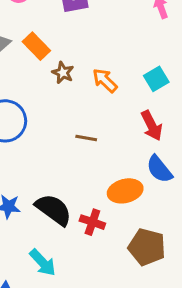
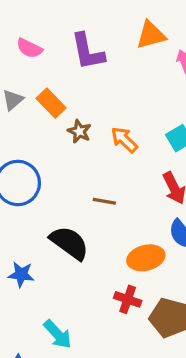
black semicircle: (54, 210) -> (69, 243), moved
red cross: (92, 222) -> (128, 299), moved

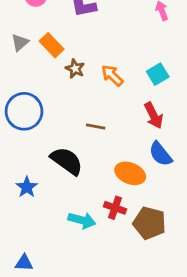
orange ellipse: (146, 258) -> (130, 173), turned 36
blue star: (21, 274) -> (27, 187), turned 30
cyan arrow: (58, 334) -> (82, 220), moved, turned -32

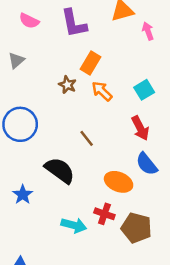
orange rectangle: (52, 45) -> (90, 63), moved, turned 75
brown line: (96, 126) -> (87, 138), turned 42

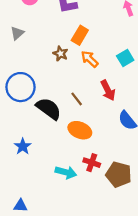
red arrow: (140, 128) -> (108, 90), moved
black semicircle: (60, 170) -> (49, 109), moved
orange ellipse: (119, 182) -> (80, 130), moved

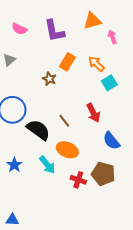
orange arrow: (90, 59) -> (96, 64), moved
cyan arrow: (66, 172) -> (47, 165), moved, turned 36
brown pentagon: (119, 174) -> (103, 174), moved

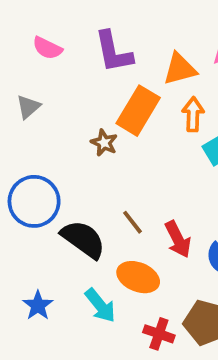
orange triangle: (92, 21) -> (180, 69), moved
orange rectangle: (67, 62) -> (138, 111), size x1.4
orange arrow: (96, 64) -> (193, 114), turned 48
red arrow: (93, 113) -> (178, 239), moved

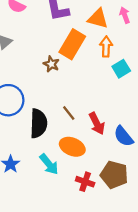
orange triangle: (180, 69) -> (98, 19), turned 30
black semicircle: (83, 239) -> (38, 123), turned 56

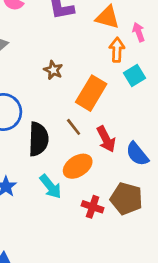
pink arrow: (125, 15) -> (139, 32), moved
orange rectangle: (72, 44) -> (91, 93), moved
orange ellipse: (72, 147) -> (78, 166), turned -55

